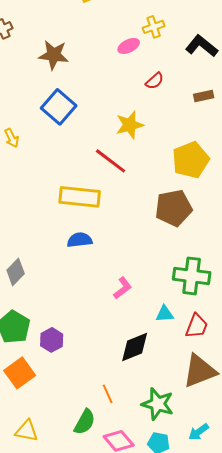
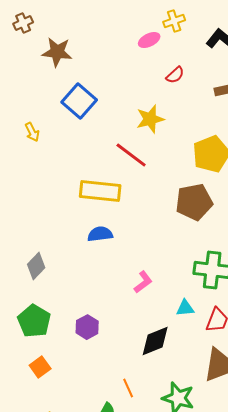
brown star: (54, 55) -> (57, 52), moved
purple hexagon: (52, 340) -> (87, 327), moved
orange square: (20, 373) -> (40, 367), size x0.7

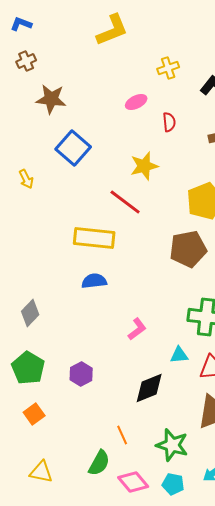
brown cross: (23, 23) -> (26, 61), moved
pink ellipse: (149, 40) -> (136, 102), moved
red semicircle: (175, 75) -> (169, 122), turned -54

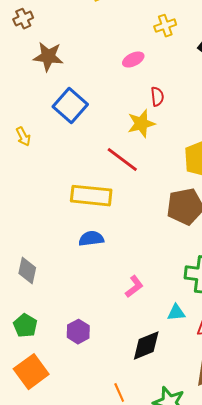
red semicircle: (169, 122) -> (157, 97), moved
gray diamond: (30, 313) -> (27, 271), turned -32
green pentagon: (28, 368) -> (25, 326), size x0.7
orange square: (34, 414) -> (31, 372), size x1.6

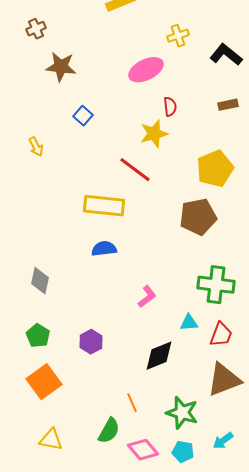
pink ellipse: (133, 60) -> (146, 70), size x1.6
blue square: (70, 106) -> (83, 116), size x0.6

